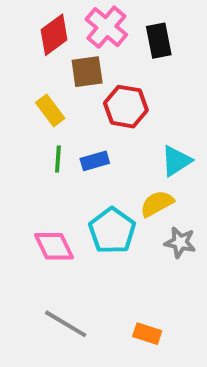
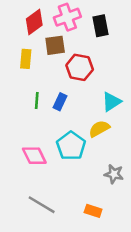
pink cross: (106, 27) -> (67, 17), turned 30
yellow rectangle: (50, 110) -> (26, 59), moved, turned 42
blue rectangle: (95, 161) -> (60, 102), turned -49
gray star: (180, 242) -> (114, 174), moved

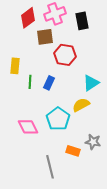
yellow rectangle: (26, 59) -> (15, 66), moved
gray line: (42, 205) -> (50, 167), moved, turned 45
orange rectangle: (93, 211) -> (73, 151), moved

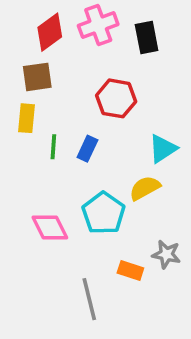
brown square: (45, 37) -> (37, 77), moved

